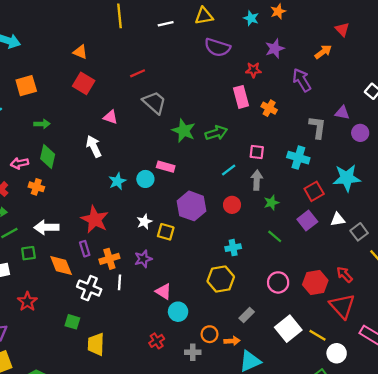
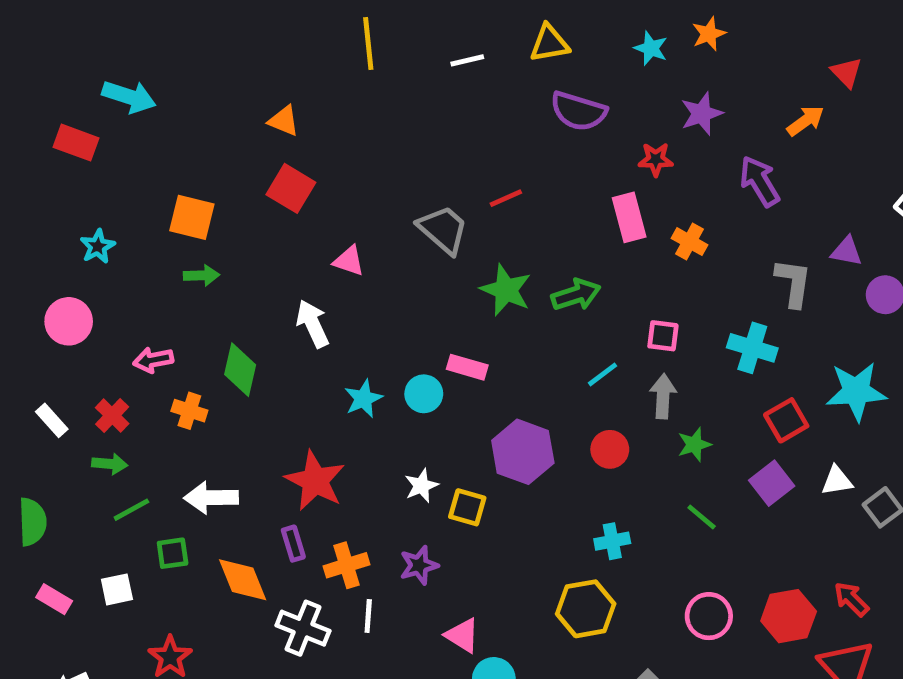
red line: (138, 73) -> (506, 198), moved
orange square: (26, 86) -> (192, 217), moved, turned 30
green diamond: (48, 156) -> (240, 370), moved

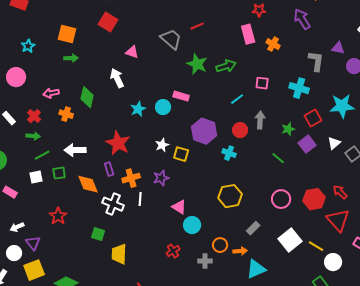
gray arrow: (663, 396) -> (260, 120), moved
green star: (694, 445) -> (288, 129), moved
white triangle: (837, 481) -> (334, 143), turned -32
cyan cross: (612, 541) -> (229, 153), moved, turned 32
white square: (117, 589) -> (36, 177), moved

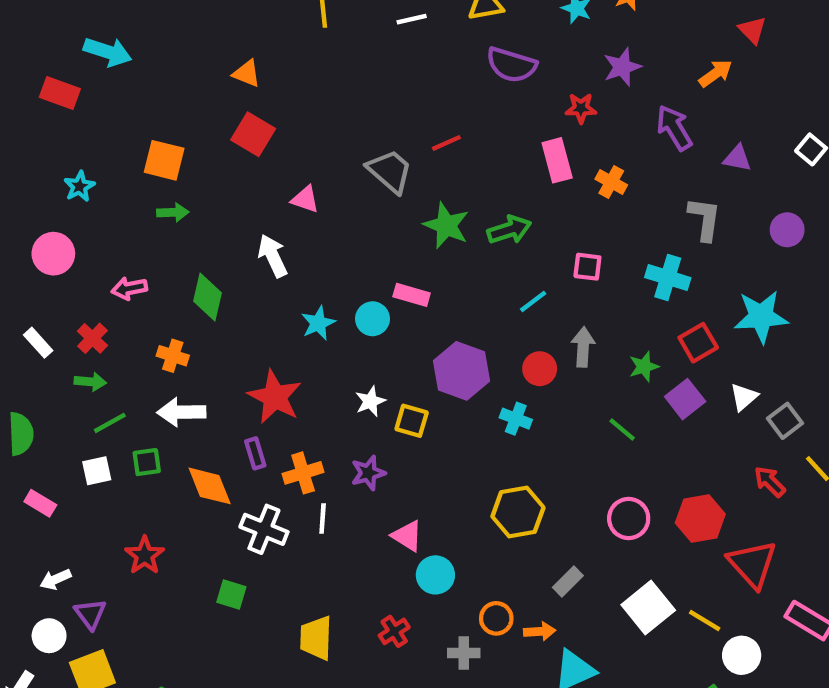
purple triangle: (338, 48) -> (737, 158), moved
orange cross: (66, 114) -> (173, 356), moved
red arrow: (340, 192) -> (770, 482), moved
yellow trapezoid: (119, 254) -> (316, 638), moved

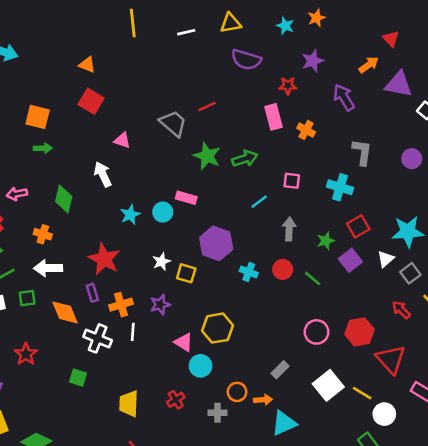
purple triangle: (737, 158) -> (399, 84), moved, size x1.6
cyan star: (761, 317) -> (408, 232), moved
red circle: (540, 369) -> (283, 269), moved
yellow hexagon: (518, 512) -> (217, 328), moved

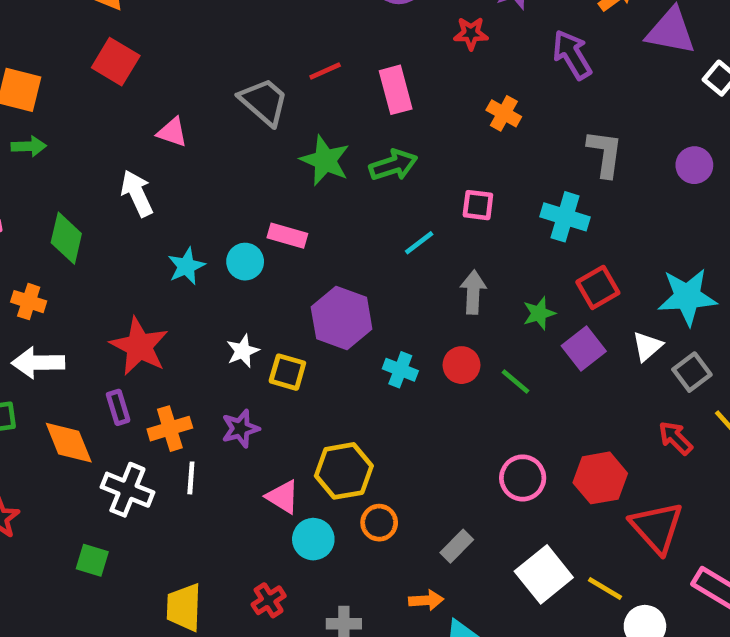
pink rectangle: (274, 117) -> (396, 90), moved
orange circle: (237, 392) -> (379, 523), moved

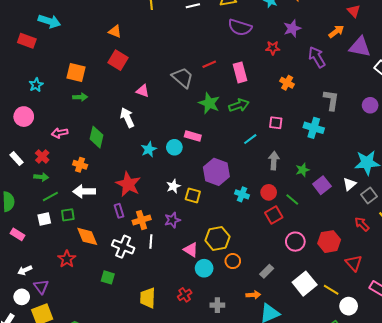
red square: (598, 287) -> (274, 215), moved
orange diamond: (69, 443) -> (87, 236), moved
red triangle: (657, 527) -> (354, 263), size x0.7

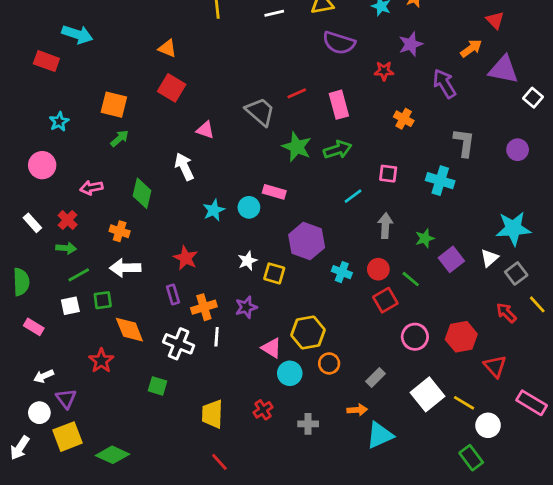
green arrow: (80, 97) -> (120, 138), turned -40
red star: (128, 184) -> (186, 258), size x0.7

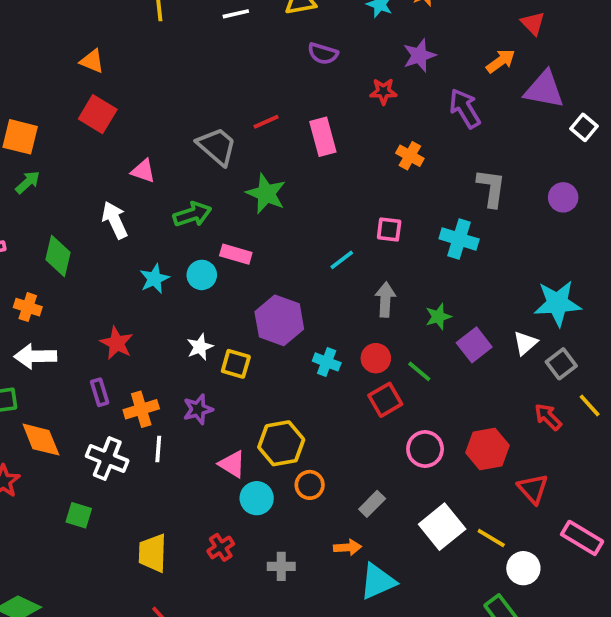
purple semicircle: (339, 43) -> (323, 54), size x0.7
green arrow: (338, 150) -> (192, 214), moved

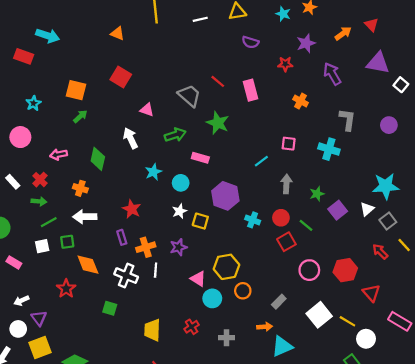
orange triangle: (92, 61) -> (117, 33), moved
orange arrow: (501, 61) -> (343, 33), moved
red line: (266, 122) -> (218, 81), turned 64
cyan circle: (202, 275) -> (181, 183), moved

